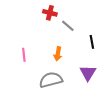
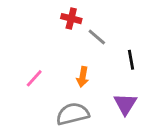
pink line: (24, 55) -> (34, 78), turned 48

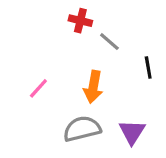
orange arrow: (83, 77) -> (93, 87), size x1.4
purple triangle: (125, 104) -> (132, 132), moved

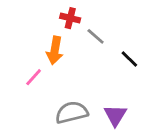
black line: (148, 67) -> (129, 59), turned -36
orange arrow: (93, 87) -> (55, 50), moved

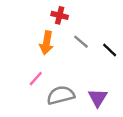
gray line: (96, 36) -> (81, 42), moved
pink line: (34, 77) -> (36, 79), moved

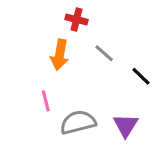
black line: (110, 50) -> (141, 76), moved
pink line: (36, 79) -> (46, 101), turned -56

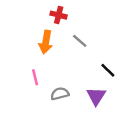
black line: (141, 76) -> (108, 70), moved
gray semicircle: (78, 122) -> (60, 94), size x0.7

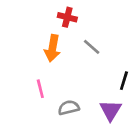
black line: (108, 70) -> (124, 81), turned 63

